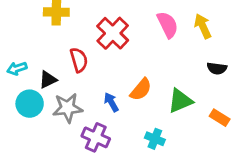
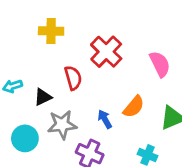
pink semicircle: (168, 25) -> (160, 64), moved
cyan circle: (30, 104) -> (25, 138), moved

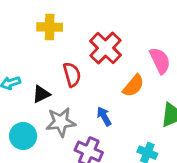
orange semicircle: (134, 107) -> (133, 86), moved

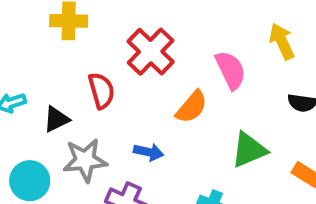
blue arrow: (104, 116) -> (149, 152), turned 132

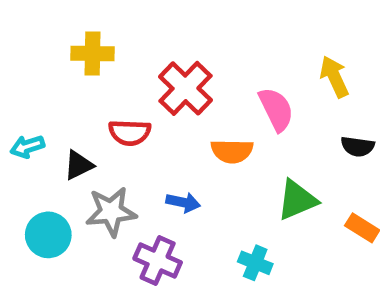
red semicircle: (101, 91) -> (130, 133), turned 108
orange semicircle: (192, 107) -> (232, 151), turned 51

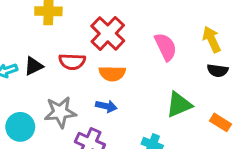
yellow arrow: (334, 77) -> (212, 39), moved
orange semicircle: (232, 151) -> (112, 73), moved
black triangle: (78, 165) -> (34, 66), moved

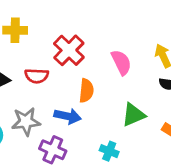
orange semicircle: (112, 73) -> (86, 91), moved, turned -85
blue arrow: (106, 106) -> (68, 116), size x1.4

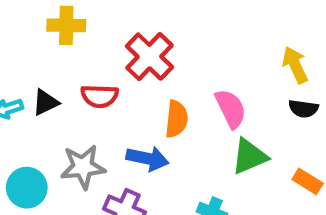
pink semicircle: (121, 62) -> (231, 109), moved

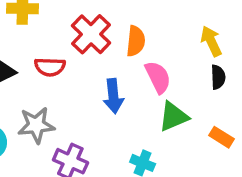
black semicircle: (303, 109) -> (218, 77), turned -100
orange semicircle: (177, 119) -> (136, 41), moved
blue arrow: (147, 159) -> (113, 96), moved, turned 72

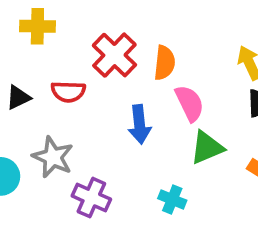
gray star: (36, 125) -> (53, 157), turned 30

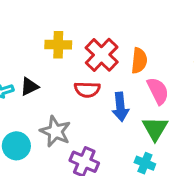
yellow cross: (37, 26) -> (58, 45), moved
red semicircle: (68, 92) -> (87, 90), moved
green triangle: (207, 147) -> (155, 129), moved, turned -36

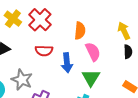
yellow cross: (58, 45) -> (13, 19), moved, turned 36
red cross: (102, 55) -> (40, 20), moved

